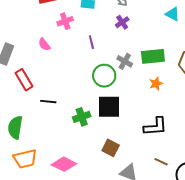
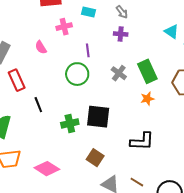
purple cross: (122, 22) -> (121, 34), turned 32
green rectangle: (153, 56) -> (147, 71), turned 65
green circle: (104, 76) -> (77, 74), moved
black line: (48, 102) -> (38, 105), turned 56
brown line: (161, 162) -> (137, 182), moved

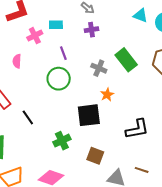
cyan rectangle: (88, 12) -> (56, 25), moved
pink semicircle: (41, 47) -> (17, 61), turned 48
orange star: (147, 99) -> (107, 95), moved
green cross: (70, 123) -> (62, 141), moved

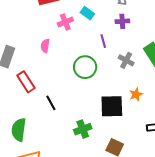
cyan rectangle: (56, 25) -> (87, 13), turned 32
purple line: (63, 53) -> (103, 41), moved
orange star: (107, 95) -> (136, 94), moved

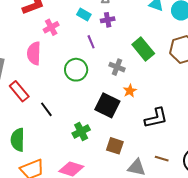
cyan rectangle: (87, 13) -> (84, 14), moved
pink semicircle: (45, 46) -> (34, 53), size x1.6
gray cross: (126, 60) -> (117, 67), moved
black square: (112, 106) -> (107, 105), turned 35

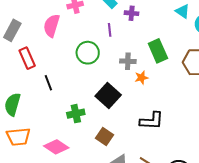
gray cross: (117, 67) -> (128, 61), turned -35
orange star: (130, 91) -> (141, 78), moved

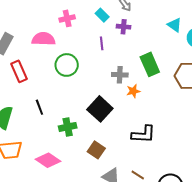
pink semicircle: (52, 26) -> (44, 39), turned 75
green circle: (88, 53) -> (67, 65), moved
black line: (48, 83) -> (39, 107), moved

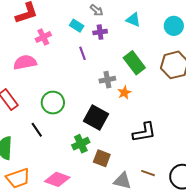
cyan triangle: (175, 25) -> (133, 20), moved
green circle: (67, 65) -> (53, 103), moved
green cross: (68, 127) -> (81, 144), moved

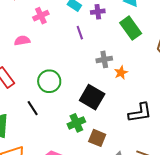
pink semicircle: (25, 62) -> (22, 41), size x0.7
green rectangle: (134, 63) -> (131, 28), moved

